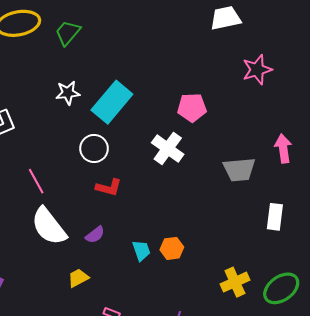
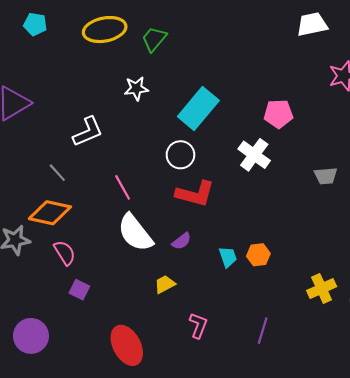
white star: (68, 93) -> (136, 88), moved
gray trapezoid: (239, 170) -> (326, 176), size x0.7
red L-shape: (109, 187) -> (195, 194), size x1.5

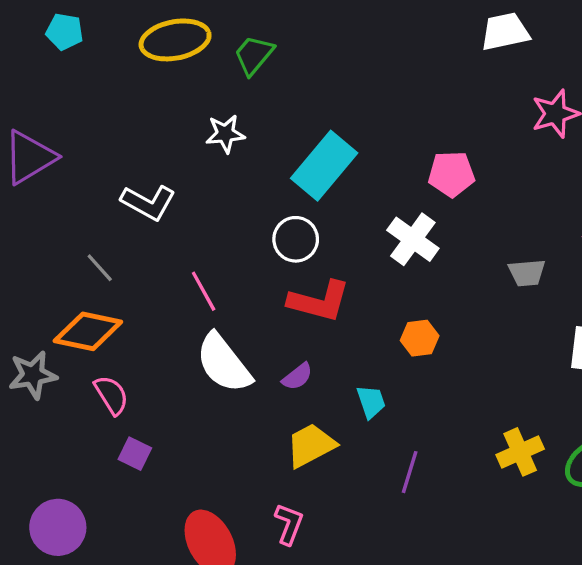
white L-shape: (88, 132) -> (148, 202), turned 52
orange hexagon: (258, 255) -> (420, 338), moved
yellow trapezoid: (165, 284) -> (311, 445), moved, size x1.5
pink L-shape: (198, 325) -> (289, 524), moved
purple line: (263, 331) -> (410, 472), moved

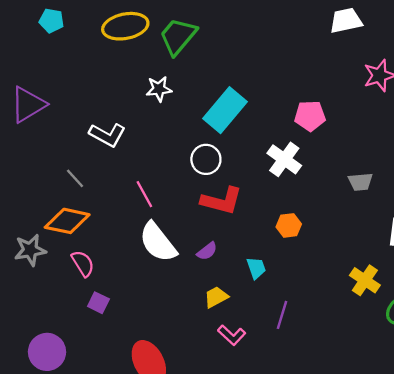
green trapezoid: (254, 55) -> (178, 36), size x1.4
yellow trapezoid: (311, 445) -> (216, 297), size x0.7
yellow cross: (520, 452) -> (365, 280), moved, turned -32
pink L-shape: (289, 524) -> (232, 335), moved, turned 112

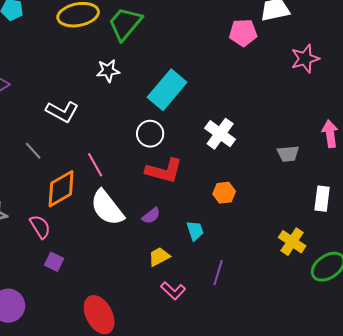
pink pentagon: (310, 116) -> (243, 33), moved
orange diamond: (67, 221) -> (61, 189), moved, turned -42

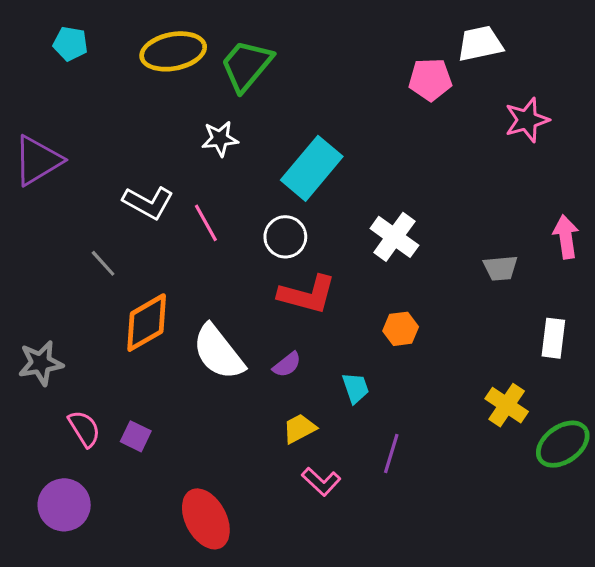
pink line: (95, 165) -> (206, 223), moved
pink semicircle: (40, 227) -> (84, 429), moved

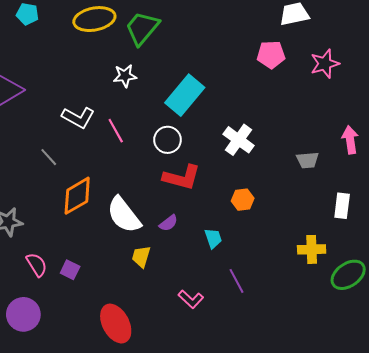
pink pentagon: (430, 79) -> (271, 55), moved
yellow cross: (507, 405) -> (312, 249), turned -36
yellow trapezoid: (299, 429) -> (141, 257), moved, turned -45
purple line: (391, 453) -> (237, 281), turned -45

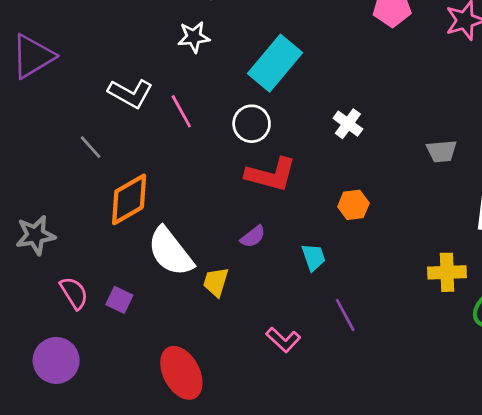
white cross: (239, 140) -> (348, 124), size x0.7
white semicircle: (124, 215) -> (170, 252), moved

